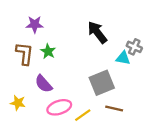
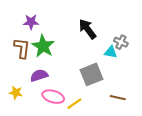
green star: (48, 51) -> (43, 46), size x1.6
purple semicircle: (44, 84) -> (39, 75), turned 114
pink ellipse: (59, 107) -> (53, 97), turned 35
brown line: (114, 108) -> (118, 98), moved

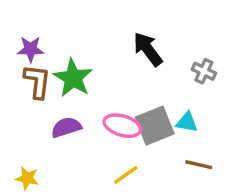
purple star: (31, 22) -> (31, 49), moved
cyan triangle: (111, 52) -> (187, 122), moved
yellow star: (16, 93) -> (27, 178), moved
pink ellipse: (53, 97) -> (122, 126), moved

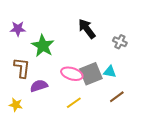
brown L-shape: (37, 81) -> (22, 68), moved
purple semicircle: (66, 127) -> (39, 86), moved
brown line: (199, 165) -> (117, 97), turned -49

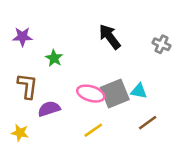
gray cross: (120, 42) -> (162, 44), moved
green star: (43, 46) -> (54, 58), size x0.6

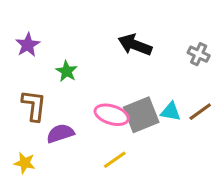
purple star: (22, 37) -> (28, 45), turned -30
black arrow: (110, 37) -> (135, 45), turned -32
brown line: (148, 123) -> (200, 112), moved

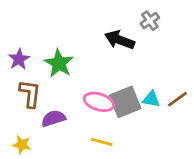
purple star: (28, 45) -> (19, 59), moved
gray cross: (199, 54) -> (150, 21), moved, turned 30
green star: (67, 71) -> (59, 63), size x1.5
yellow line: (115, 160) -> (102, 142), turned 50

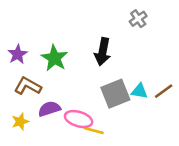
black arrow: (120, 40) -> (103, 52), moved, turned -100
brown L-shape: (30, 94) -> (28, 86), turned -68
pink ellipse: (99, 102) -> (79, 119), moved
yellow star: (22, 145) -> (20, 122), moved, turned -30

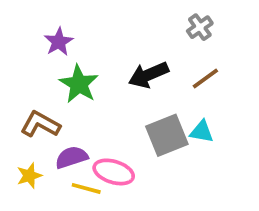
black arrow: (103, 52) -> (148, 75), turned 56
purple star: (18, 54) -> (59, 42), moved
brown line: (164, 91) -> (205, 78), moved
yellow line: (94, 130) -> (86, 188), moved

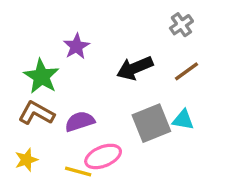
purple star: (59, 42) -> (76, 46), moved
green star: (79, 84) -> (41, 76), moved
purple semicircle: (71, 157) -> (80, 121), moved
pink ellipse: (114, 172) -> (103, 156), turned -39

